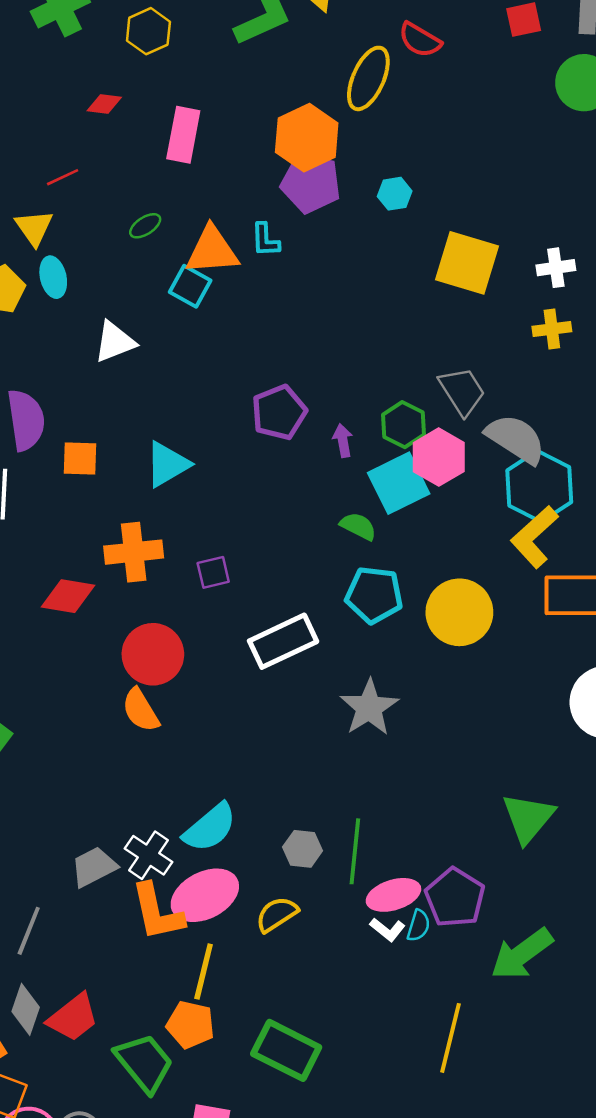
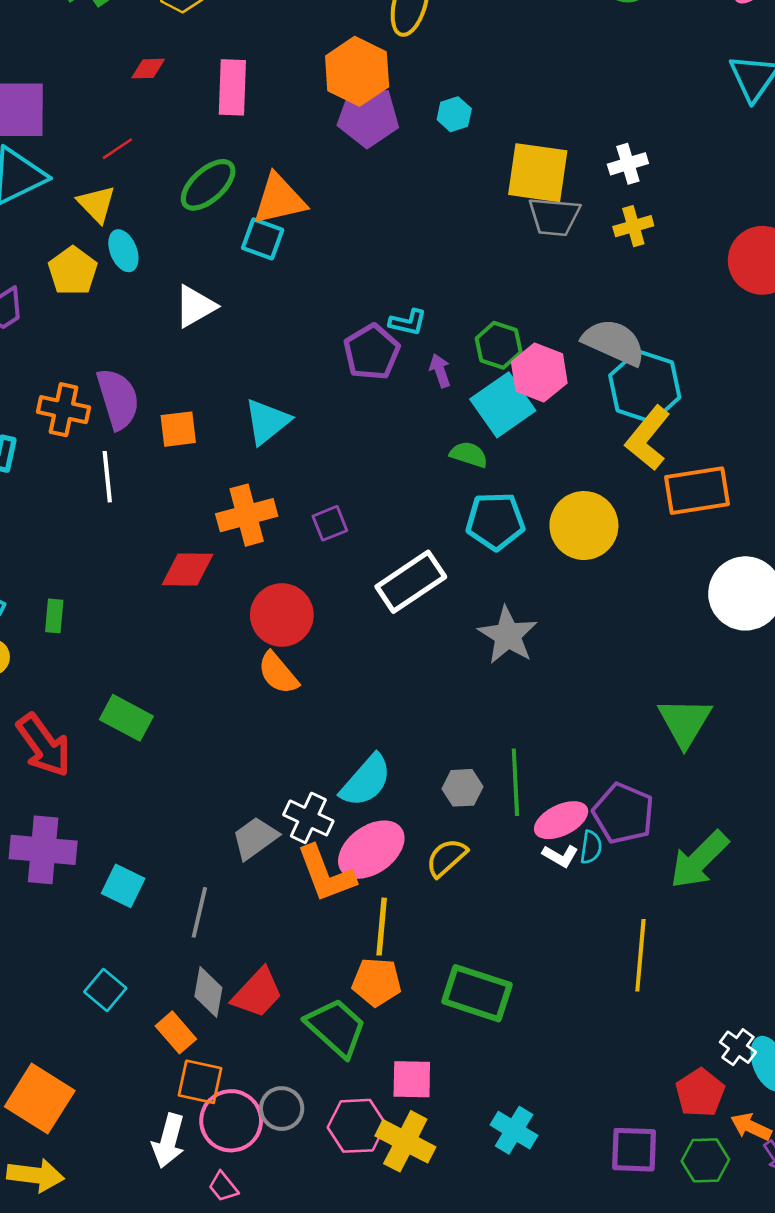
green ellipse: (145, 226) -> (208, 185), size x1.8
cyan L-shape: (265, 240) -> (408, 322), moved, turned -66
gray trapezoid: (462, 391) -> (554, 217), moved, turned 136

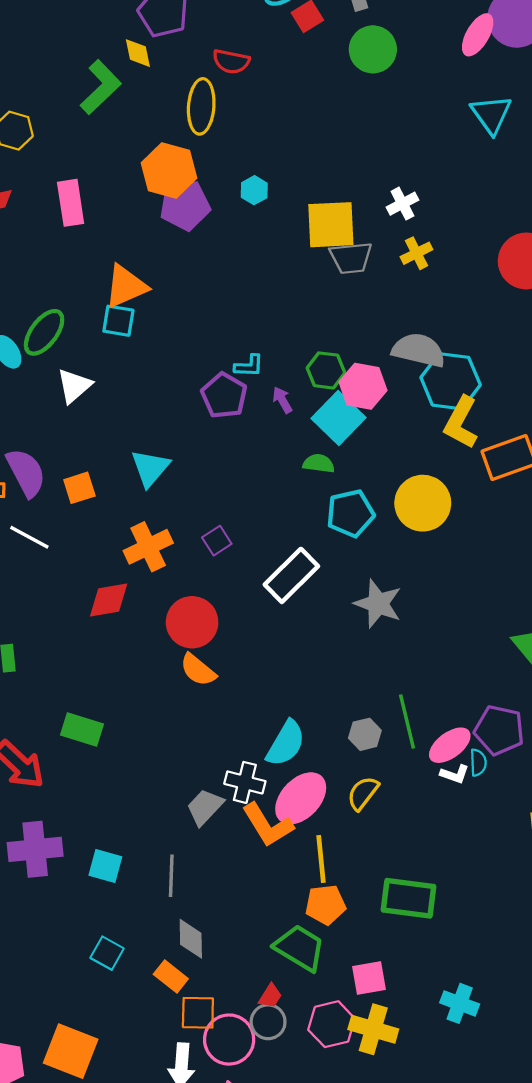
green ellipse: (208, 185) -> (44, 332), moved
white line: (107, 477) -> (29, 537), turned -45
red trapezoid: (257, 993) -> (270, 996), moved, size x0.6

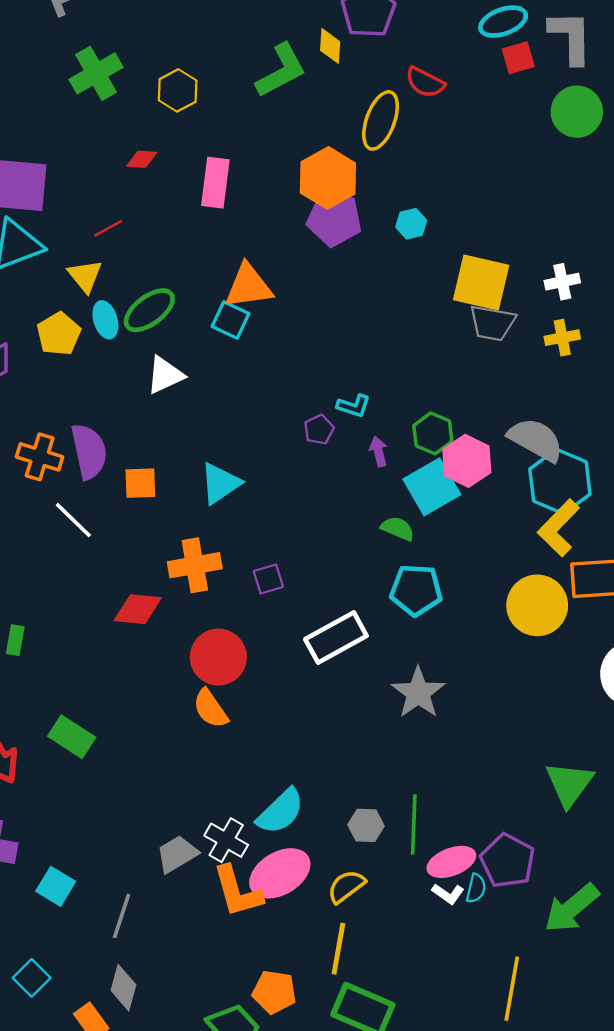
purple pentagon: (224, 396) -> (319, 430), size x0.6
yellow circle: (423, 503) -> (537, 605), moved
yellow line: (321, 859) -> (338, 949), moved

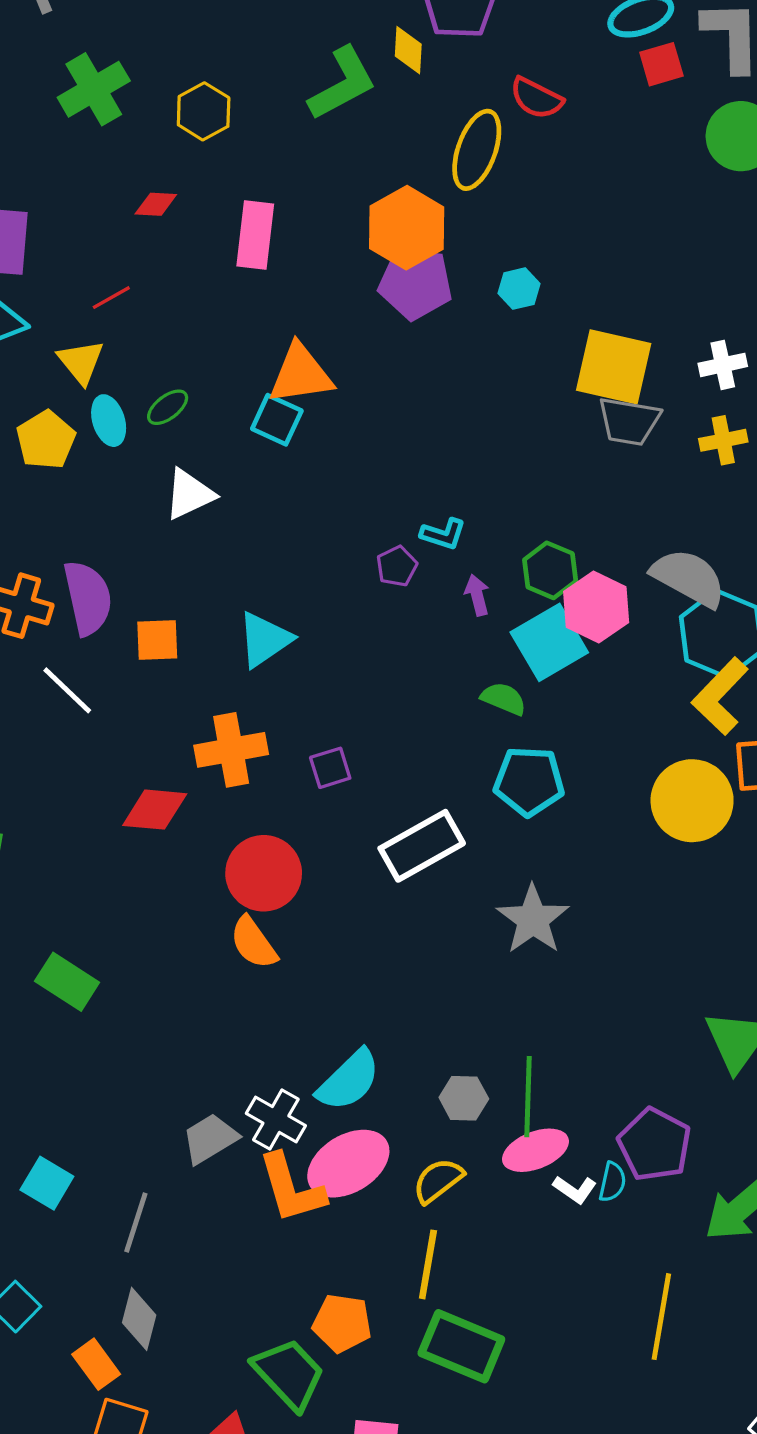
green ellipse: (149, 310) -> (168, 407), size x0.6
pink ellipse: (451, 862) -> (535, 1150), moved

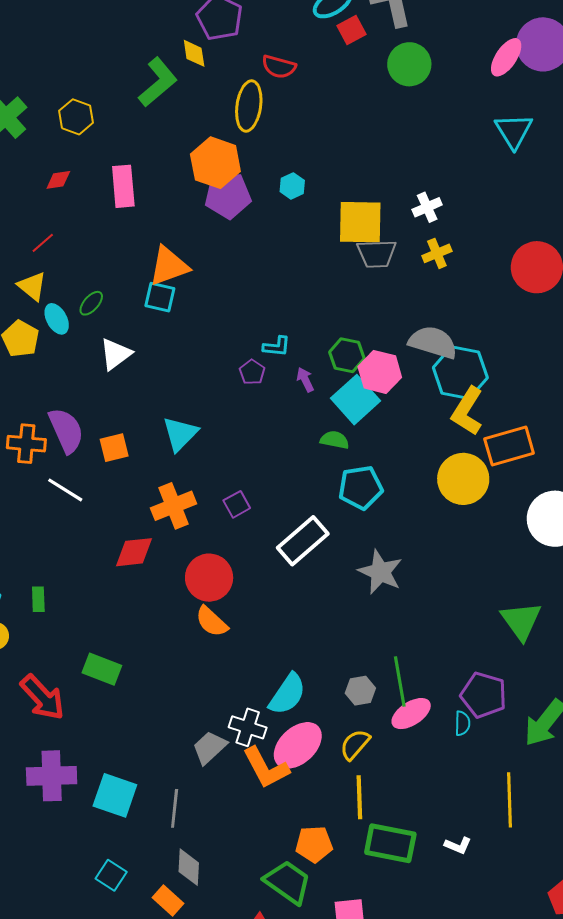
cyan square: (47, 1183) -> (115, 795), size x1.4
white L-shape: (575, 1189) -> (458, 845), moved

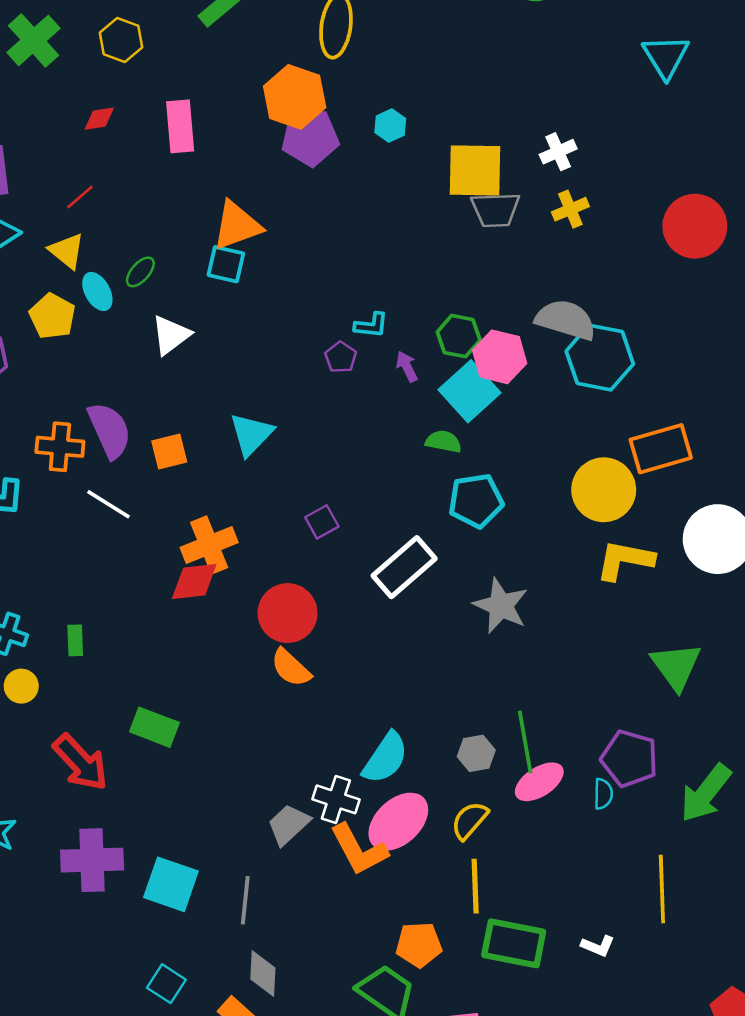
yellow L-shape: (467, 411) -> (625, 560), moved, turned 69
orange cross: (173, 506) -> (209, 545), moved

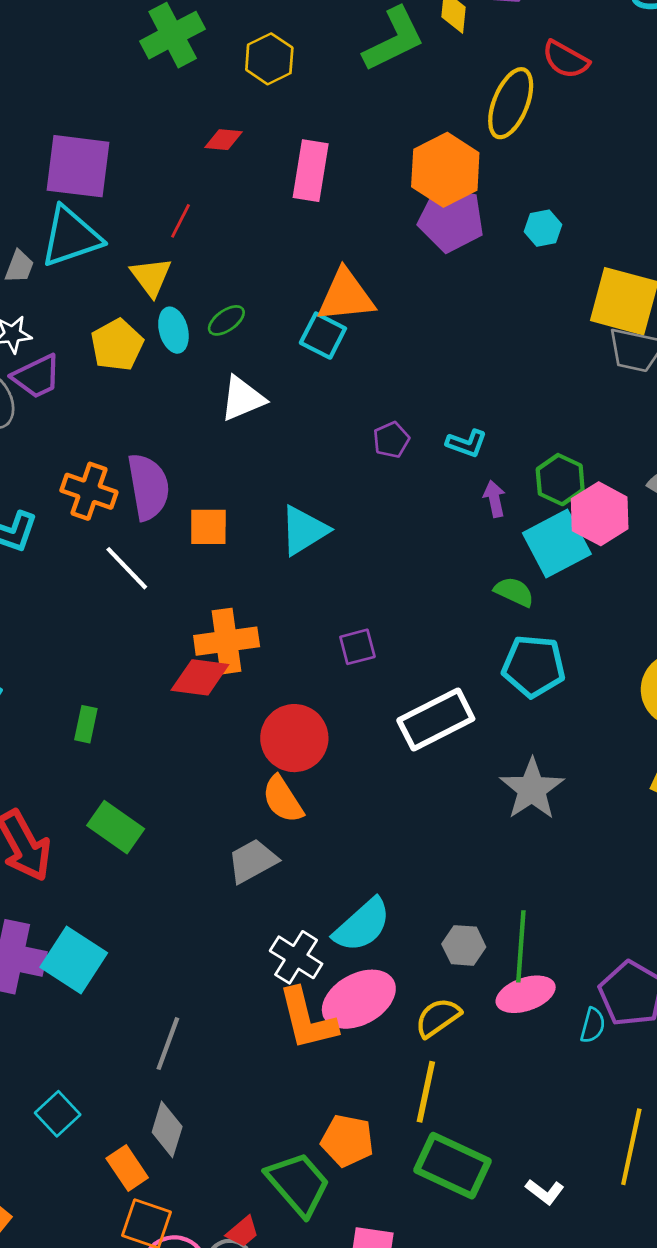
red line: (80, 197) -> (180, 221), turned -36
purple pentagon: (341, 357) -> (391, 440), moved
green rectangle: (75, 640) -> (86, 724), moved
gray trapezoid: (289, 824) -> (253, 861), moved
cyan square: (171, 884) -> (74, 960), moved

